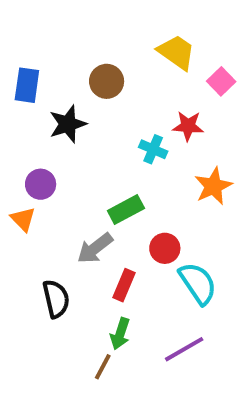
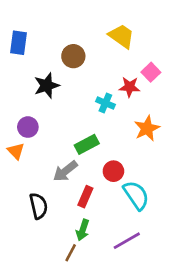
pink square: (221, 81) -> (151, 72), moved
blue rectangle: (27, 85) -> (18, 43), moved

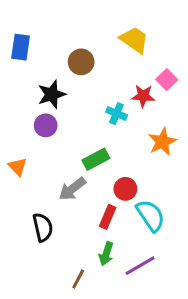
purple circle: (28, 127) -> (46, 125), moved
red rectangle: (85, 197) -> (108, 217), moved
green arrow: (83, 230) -> (106, 254), moved

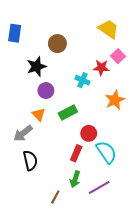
yellow trapezoid: (134, 40) -> (109, 29), moved
purple circle: (46, 125) -> (46, 91), moved
orange triangle: (18, 167) -> (39, 115), moved
gray arrow: (72, 189) -> (23, 133), moved

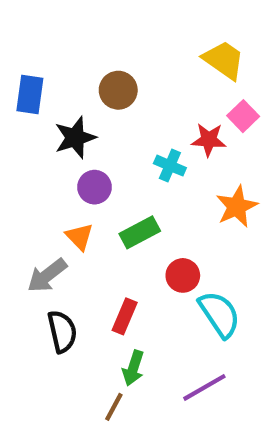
blue rectangle: (15, 33) -> (30, 94), moved
red rectangle: (76, 153) -> (125, 316), moved
green arrow: (75, 179) -> (133, 368), moved

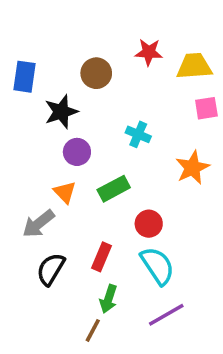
yellow trapezoid: (224, 60) -> (194, 66), moved, turned -39
pink square: (243, 116) -> (206, 108), moved, turned 35
red star: (209, 140) -> (149, 52), moved
cyan semicircle: (219, 314) -> (157, 266), moved
black semicircle: (62, 331) -> (51, 269), turned -136

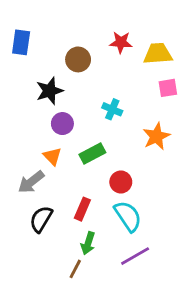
blue rectangle: (24, 77) -> (21, 42), moved

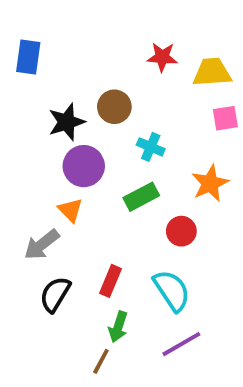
brown circle: (78, 59) -> (114, 107), moved
purple circle: (62, 124) -> (84, 166), size x1.4
green rectangle: (92, 154) -> (141, 197), moved
red circle: (121, 182) -> (181, 231), moved

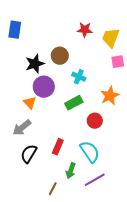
yellow trapezoid: (212, 72) -> (111, 38), turned -65
orange triangle: (70, 210) -> (30, 103), moved
green arrow: (118, 327) -> (71, 171), moved

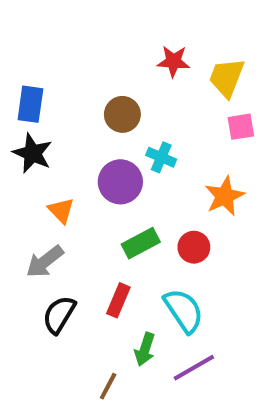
blue rectangle: (15, 30) -> (30, 104), moved
black star: (35, 64) -> (32, 153), moved, turned -30
purple circle: (44, 87) -> (120, 182), moved
green rectangle: (74, 103) -> (141, 243), moved

